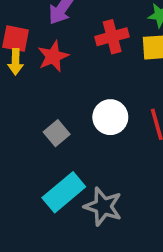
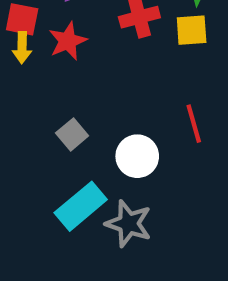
white circle: (110, 117) -> (137, 156), moved

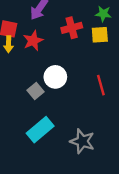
white circle: (137, 156) -> (55, 77), moved
gray star: (129, 224) -> (82, 141), moved

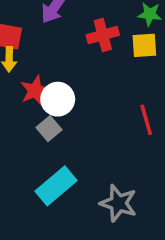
red star: (33, 41) -> (35, 90), moved
white circle: (55, 77) -> (58, 99), moved

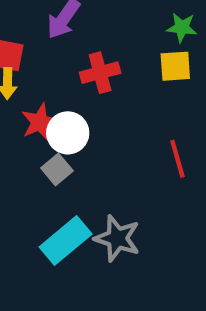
red cross: (103, 35) -> (100, 73), moved
gray star: (118, 203) -> (117, 238), moved

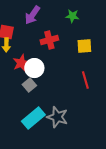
green star: (182, 27) -> (72, 16), moved
yellow square: (175, 66) -> (84, 46), moved

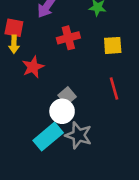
white circle: (34, 68) -> (62, 111), moved
gray square: (29, 85) -> (67, 96), moved

